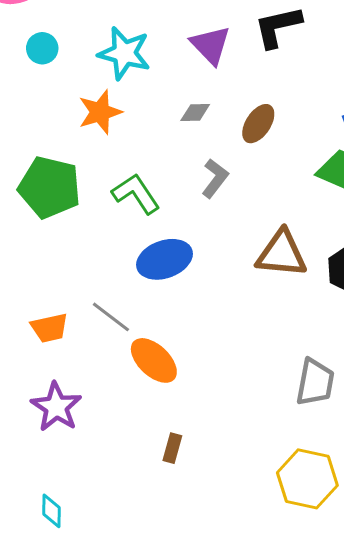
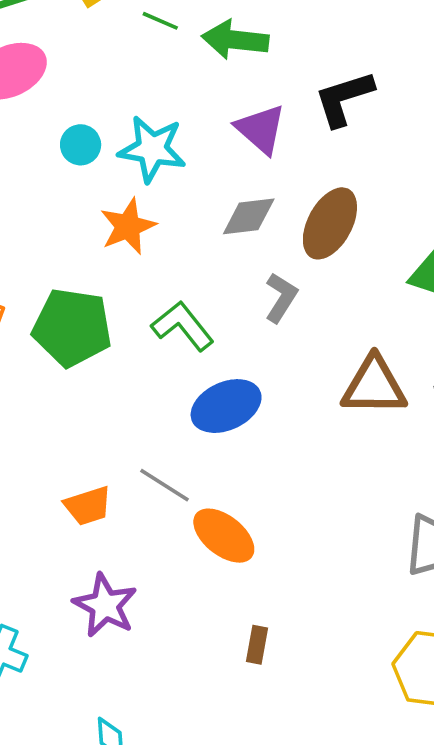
cyan circle: (42, 48) -> (81, 145), moved
gray diamond: (195, 113) -> (249, 216), size x1.4
brown ellipse: (258, 124) -> (330, 223), size x1.4

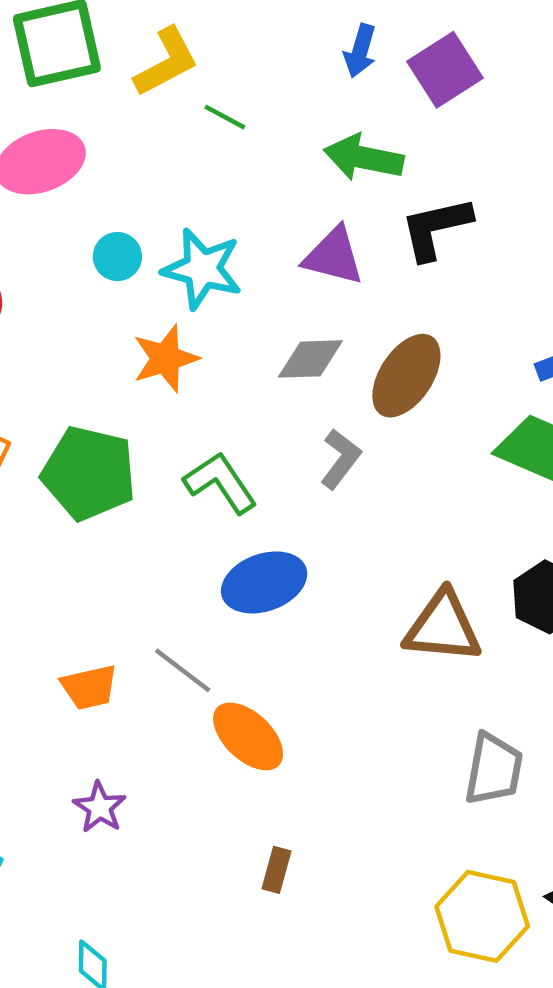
green arrow: (235, 40) -> (364, 158), moved
purple triangle: (261, 129) -> (334, 256), turned -32
brown triangle: (374, 386) -> (443, 627), moved
purple star: (105, 605) -> (100, 807), size x0.7

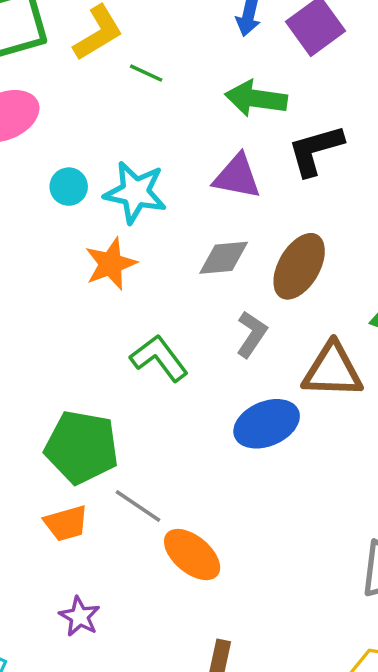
green pentagon: (89, 473) -> (82, 447), moved
blue ellipse: (264, 582) -> (267, 424), moved
brown triangle: (443, 627) -> (333, 370), moved

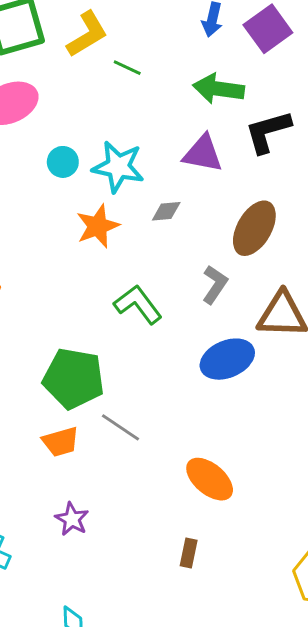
gray diamond: (224, 258) -> (166, 211), moved, size x0.7
orange ellipse: (192, 555) -> (210, 479), moved

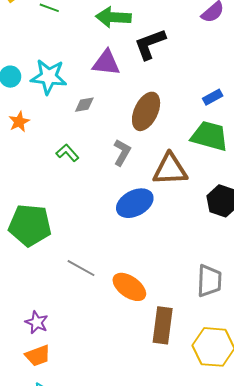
orange star: (98, 226) -> (19, 122), moved, size x0.7
green L-shape: (138, 304) -> (67, 153), moved, size x0.7
gray line: (120, 427) -> (81, 268), moved
orange trapezoid: (61, 442) -> (38, 356), moved
brown rectangle: (189, 553) -> (163, 325), moved, size x1.8

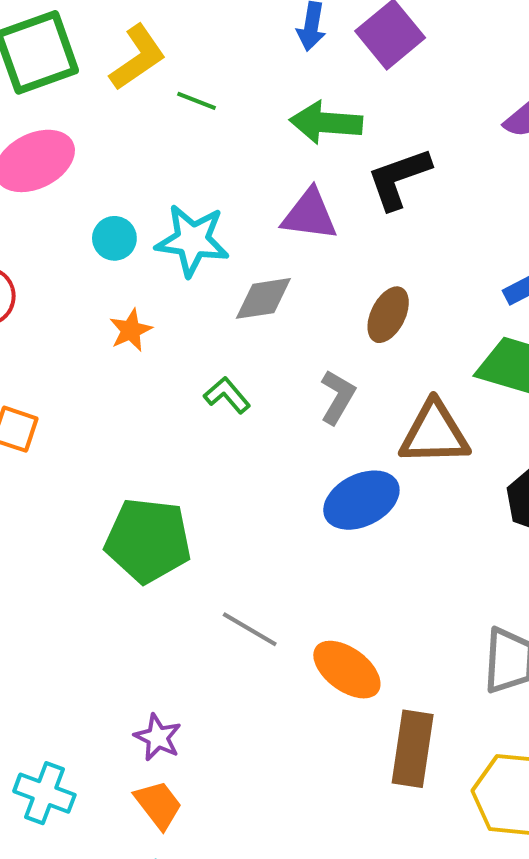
gray diamond: (84, 105) -> (263, 298), size x1.4
brown ellipse: (146, 111) -> (388, 315), size x0.7
orange trapezoid: (38, 356) -> (158, 805), turned -108

